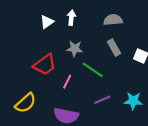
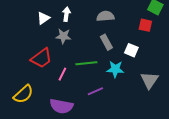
gray star: (75, 49) -> (63, 36), moved
green line: (93, 70) -> (86, 63), turned -40
cyan star: (133, 101) -> (115, 69), moved

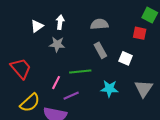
red trapezoid: (41, 58) -> (21, 68), moved, turned -95
cyan star: (115, 69) -> (109, 89), moved
purple line: (95, 91) -> (71, 96), moved
yellow semicircle: (23, 94) -> (30, 103), moved

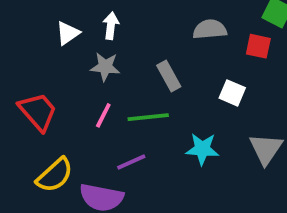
gray semicircle: (99, 24) -> (210, 29), moved
gray rectangle: (100, 50) -> (169, 76), moved
pink line: (56, 83) -> (103, 115), moved

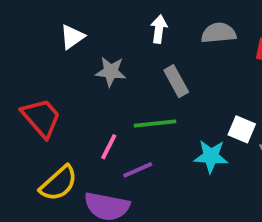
white arrow: (111, 26) -> (159, 29), moved
white square: (232, 93) -> (242, 129), moved
pink line: (103, 115) -> (109, 147), moved

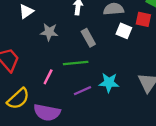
white square: (242, 129) -> (124, 31), moved
purple line: (138, 170) -> (83, 91), moved

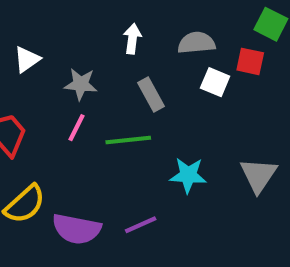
white triangle: (26, 11) -> (27, 59), moved
pink line: (48, 77) -> (77, 128), moved
purple line: (83, 91) -> (141, 225), moved

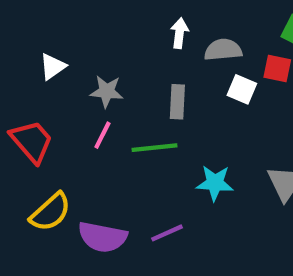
white arrow: (132, 39) -> (179, 33), moved
gray rectangle: (151, 95) -> (177, 102), turned 32

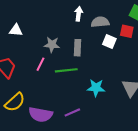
white triangle: (53, 66) -> (16, 30), turned 40
gray star: (107, 91) -> (52, 45), moved

